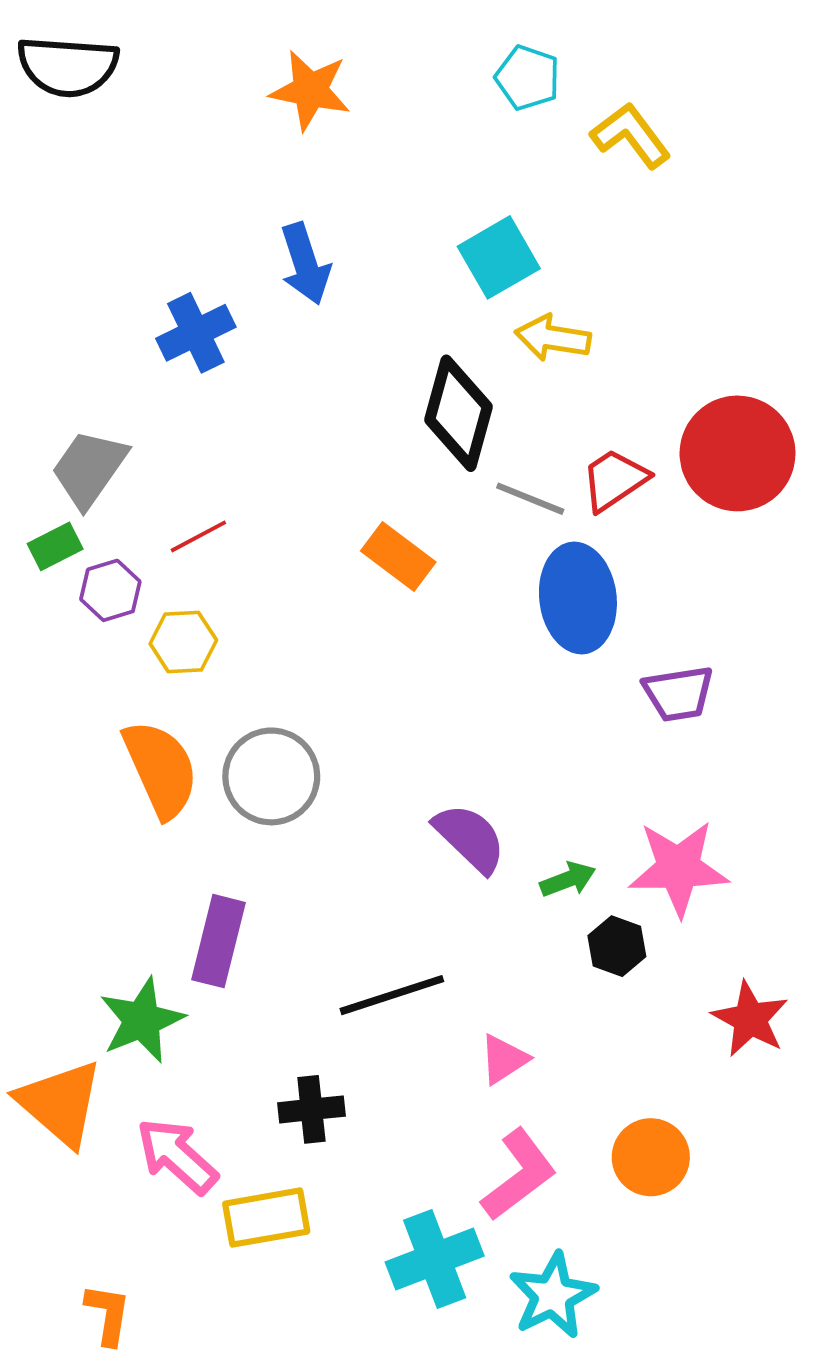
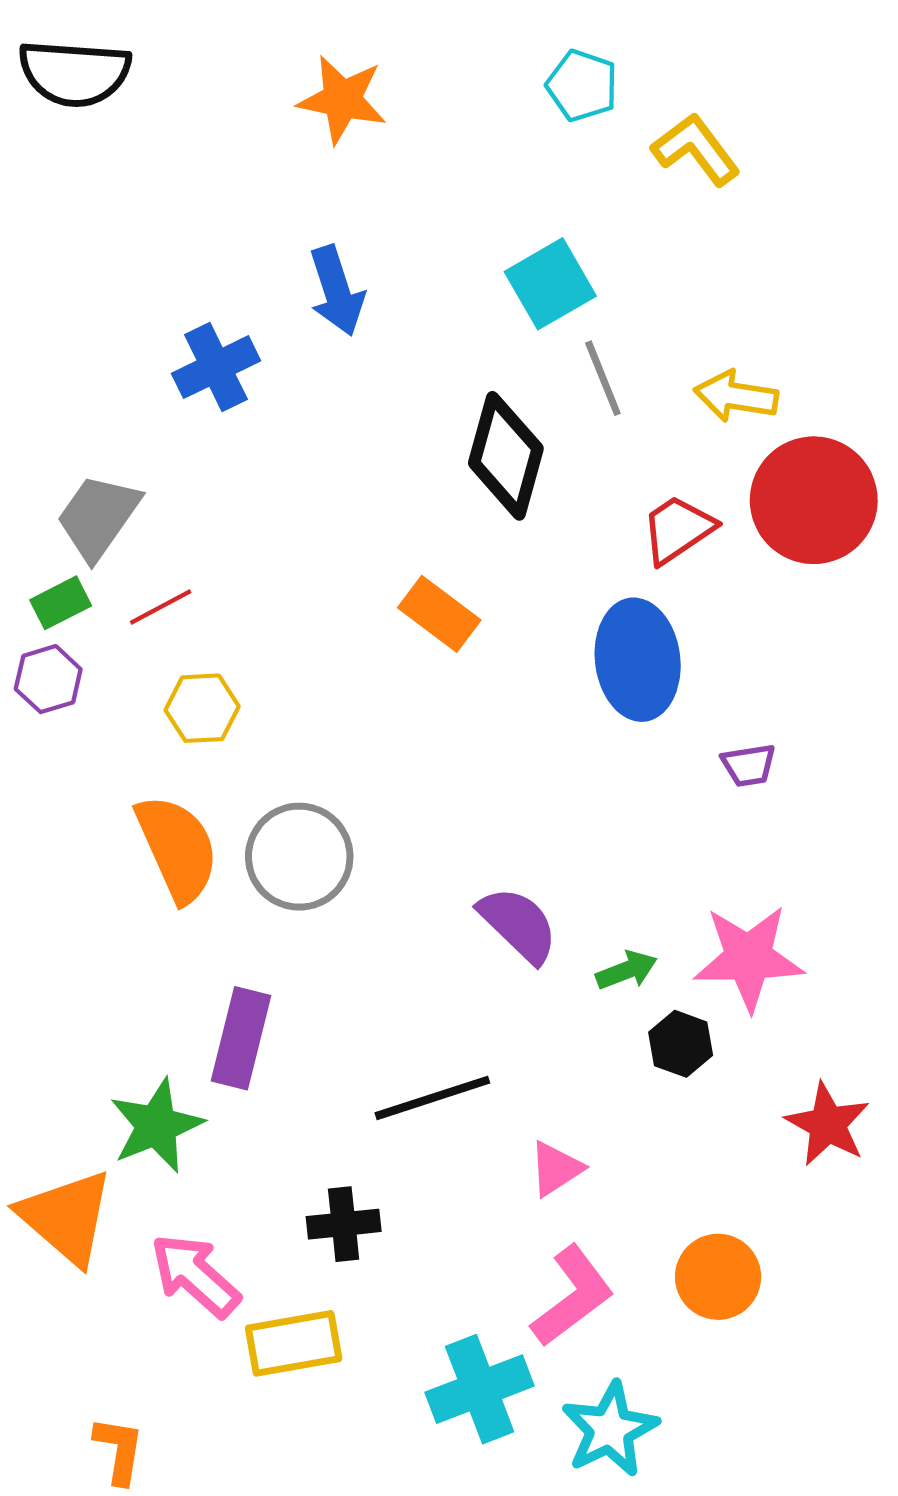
yellow arrow: (553, 338) -> (736, 396), moved
gray line: (530, 499) -> (603, 378), moved, turned 46
red line: (198, 536) -> (161, 607), moved
purple hexagon: (110, 590) -> (48, 679), moved
purple trapezoid: (678, 693) -> (749, 765), size x0.7

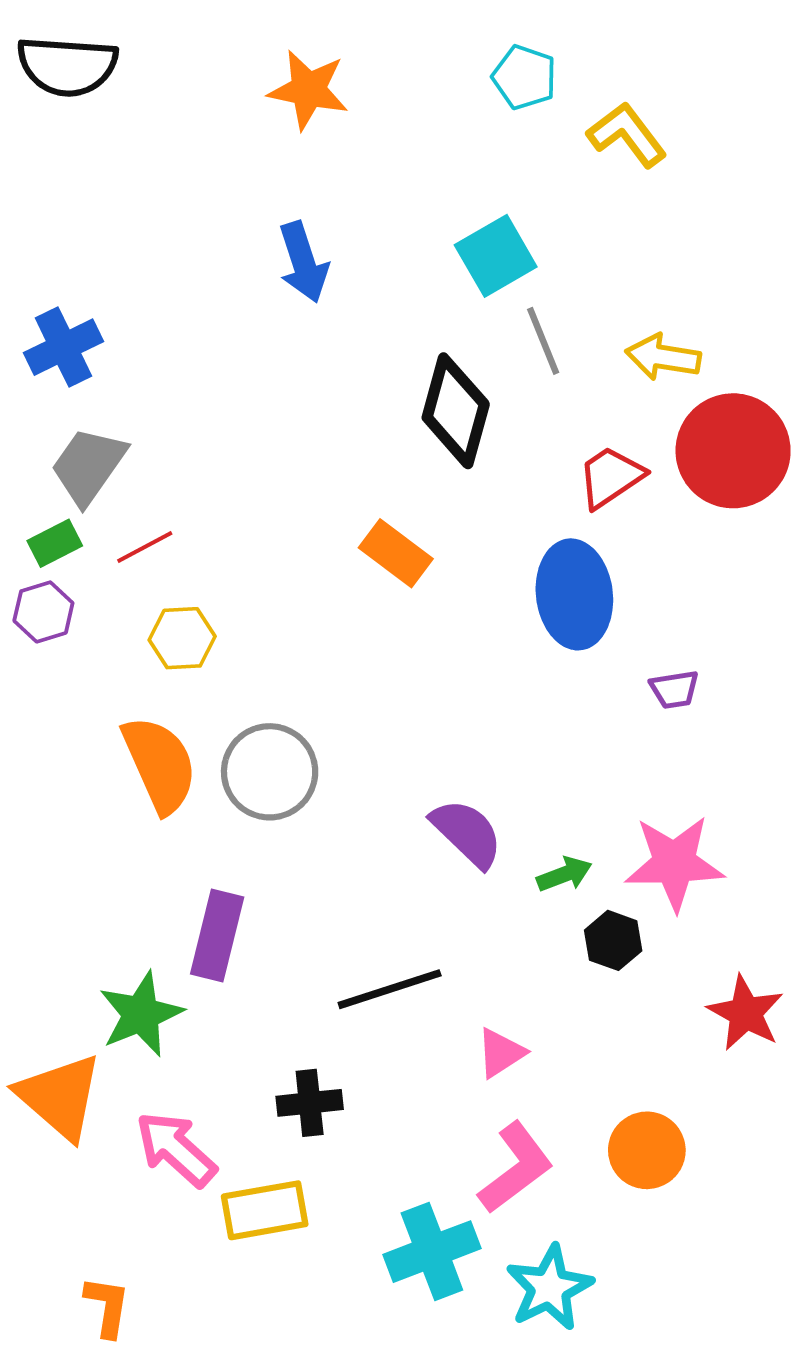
blue cross: (216, 367) -> (63, 347), moved

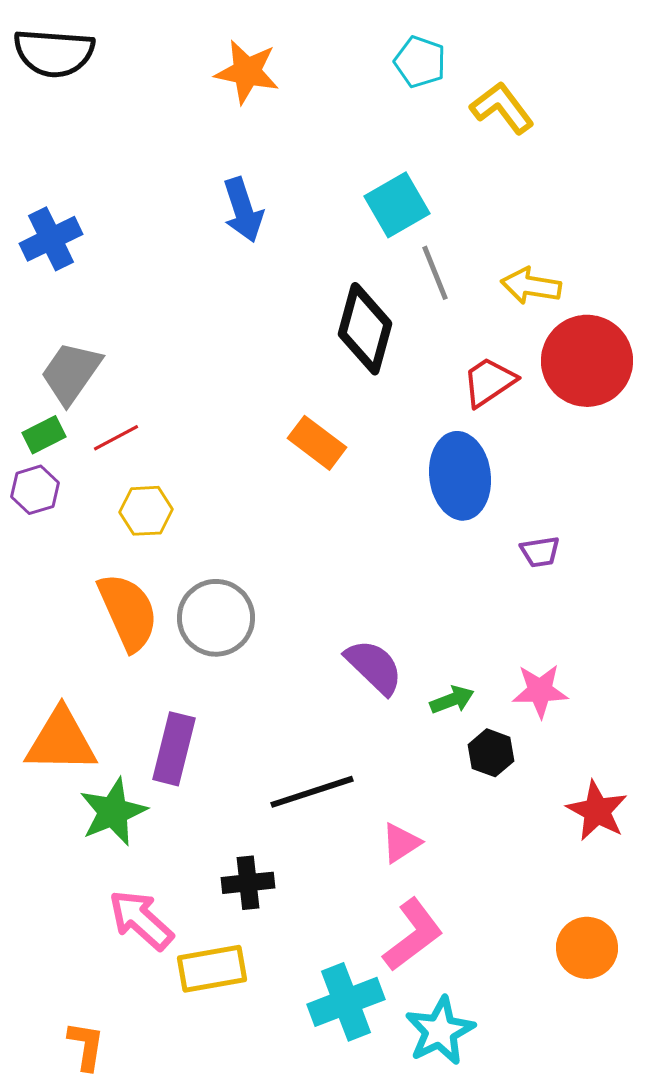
blue cross: (63, 347) -> (51, 239), moved
pink star: (674, 863) -> (540, 691), size x0.7
orange triangle: (60, 1097) -> (61, 741), moved, turned -40
orange circle: (647, 1150) -> (587, 948), moved

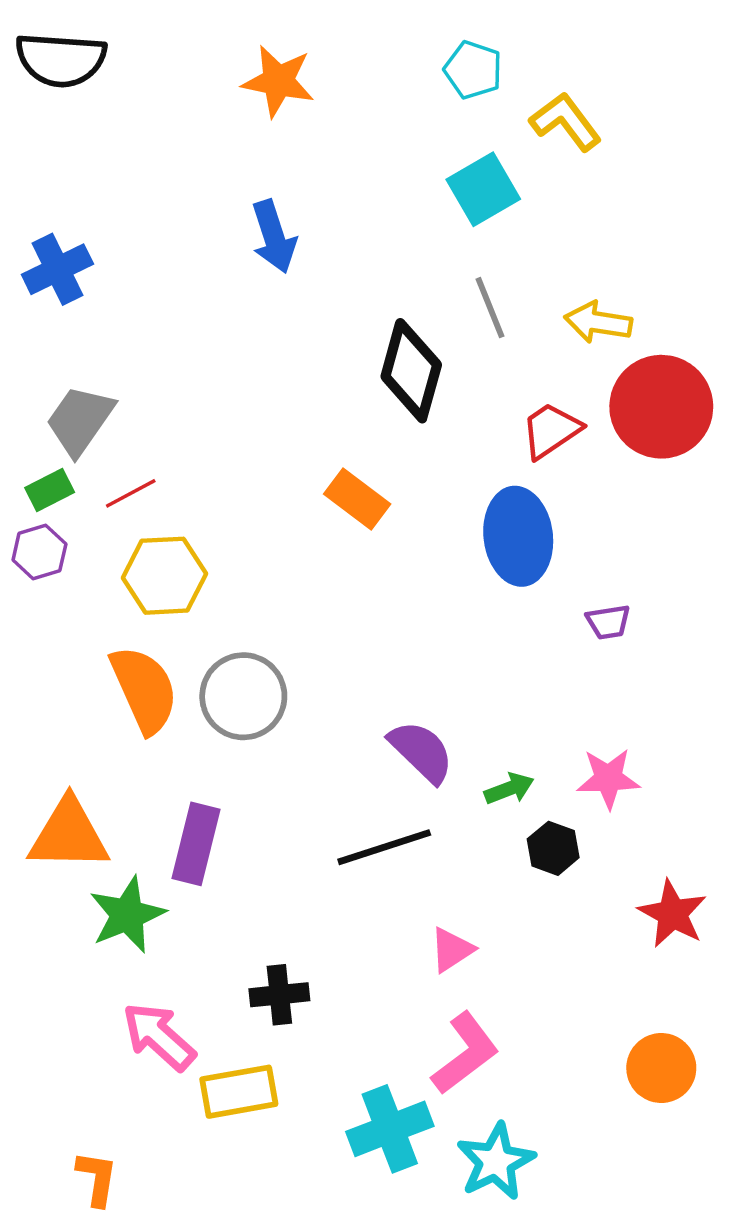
cyan square: (397, 205) -> (483, 189), moved
yellow hexagon: (146, 511) -> (164, 576), size x1.4
black line: (312, 792) -> (384, 847), moved

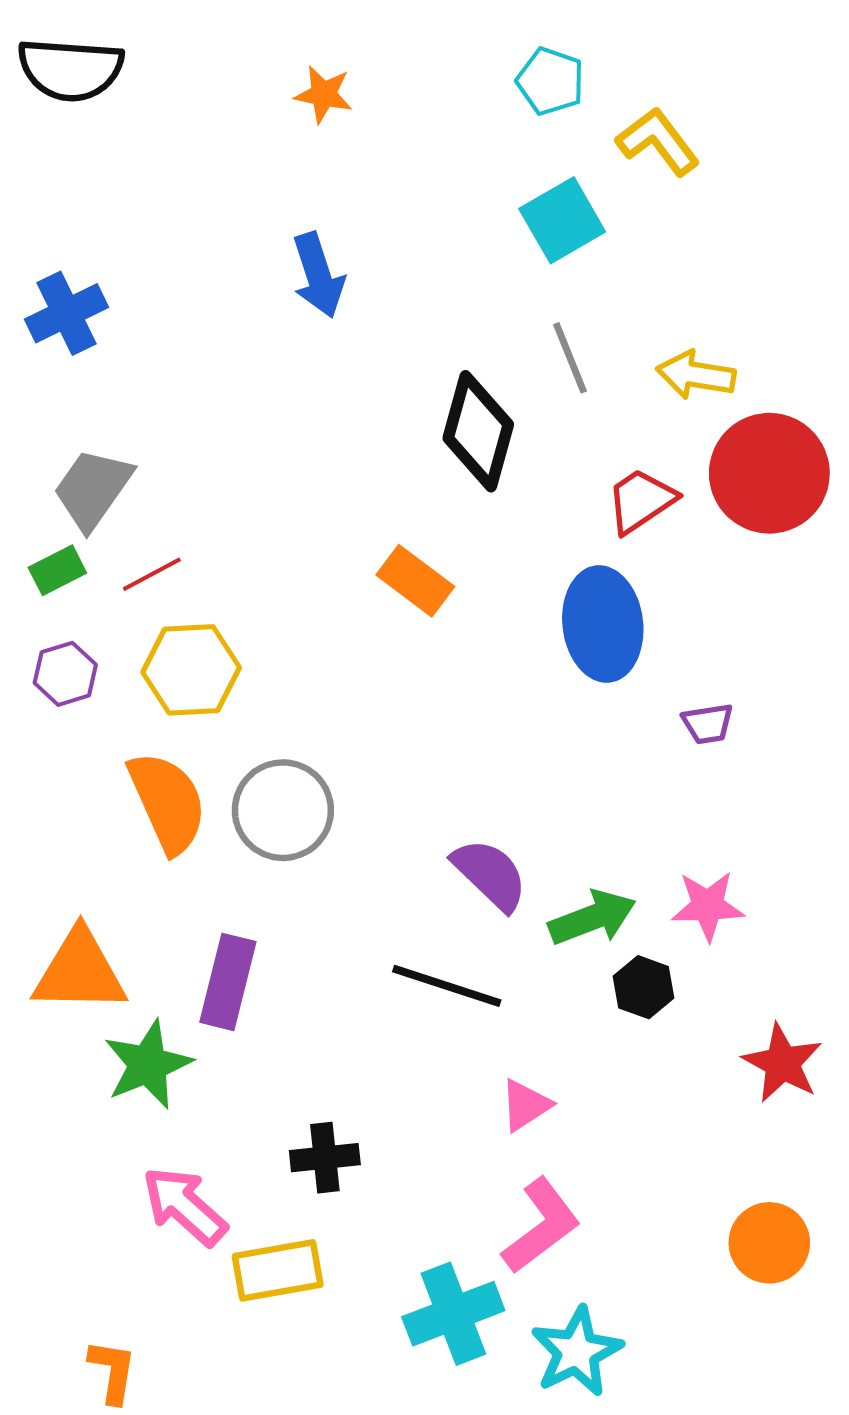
orange star: (278, 81) -> (324, 94), size x0.7
purple hexagon: (39, 552) -> (65, 674), moved
green arrow: (509, 789) -> (592, 918), size x1.5
black line: (384, 847) -> (447, 986), turned 36

